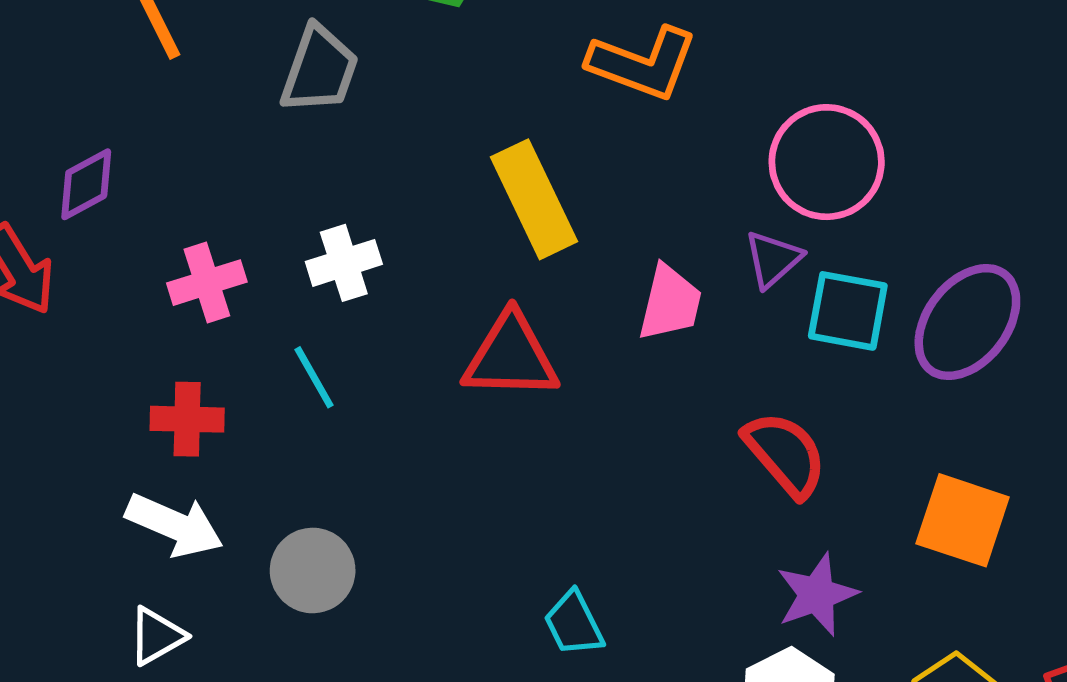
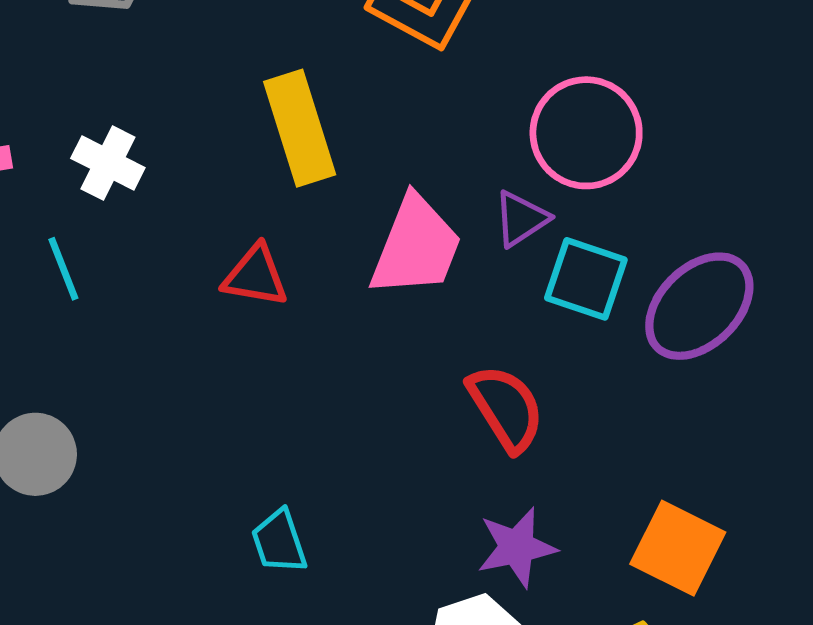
white cross: (344, 263) -> (108, 163), turned 36
pink trapezoid: (670, 303) -> (416, 247), size x1.4
red triangle: (511, 356) -> (255, 276), size x0.7
orange square: (963, 520) -> (678, 548), moved

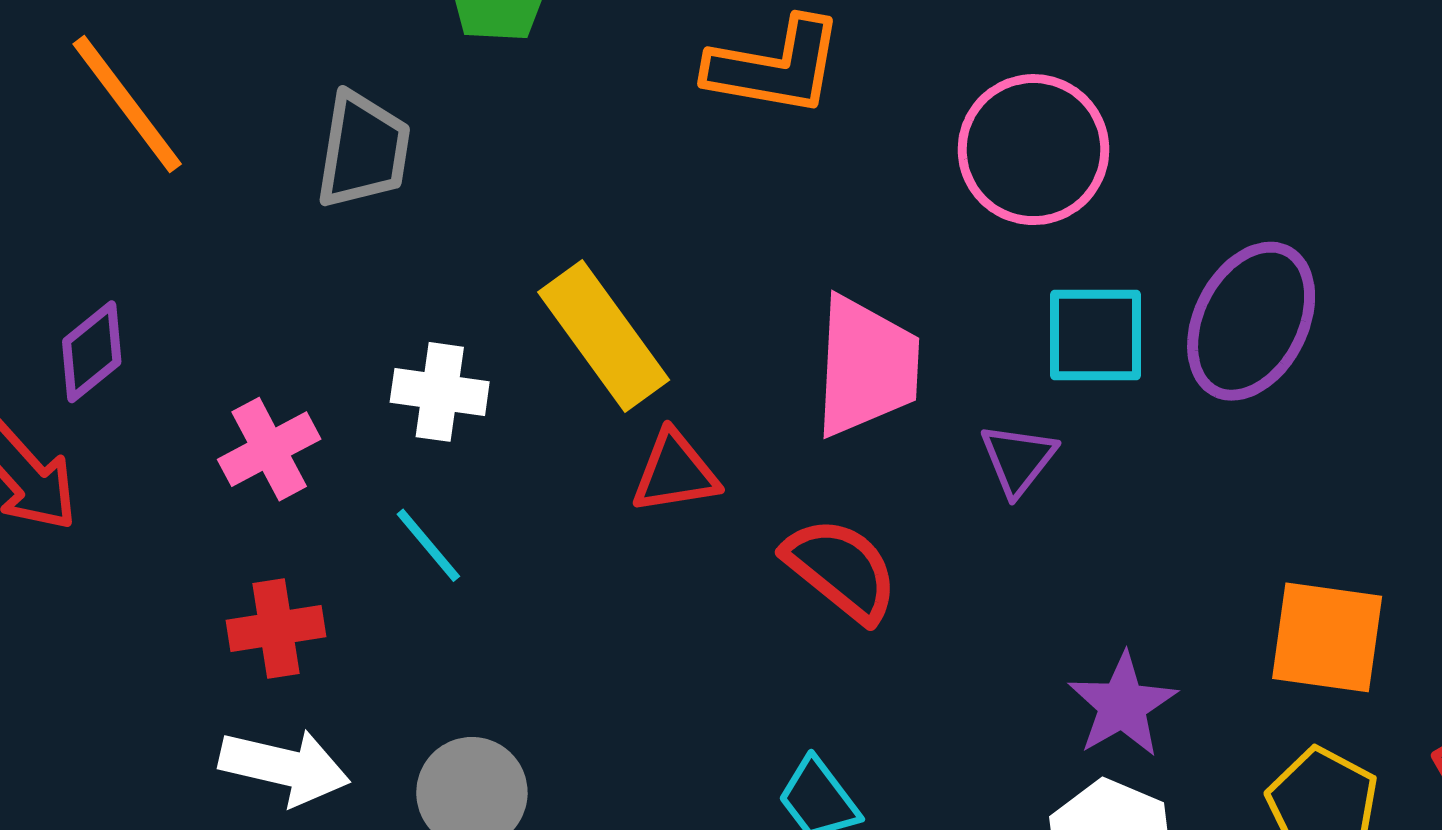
yellow rectangle: (300, 128) -> (604, 336), moved
purple triangle: (521, 219) -> (1018, 459), moved
red semicircle: (506, 408) -> (841, 569), moved

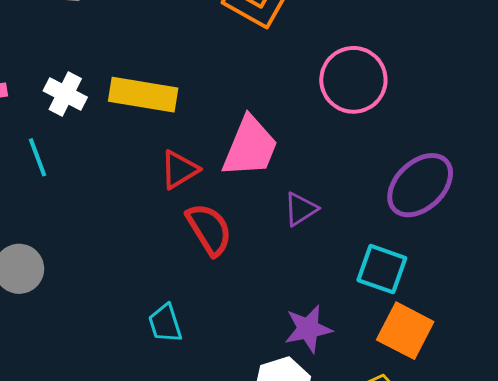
cyan square: (1096, 335) -> (382, 269), moved
yellow rectangle: (604, 336) -> (143, 95), turned -64
red triangle: (675, 472) -> (179, 170), moved, turned -42

